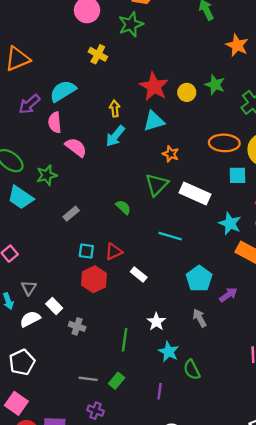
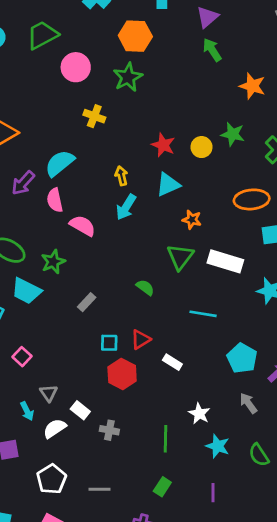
red star: (154, 87) -> (163, 145), size x0.7
green semicircle: (192, 370) -> (259, 455), moved
gray line: (88, 379) -> (99, 489), moved

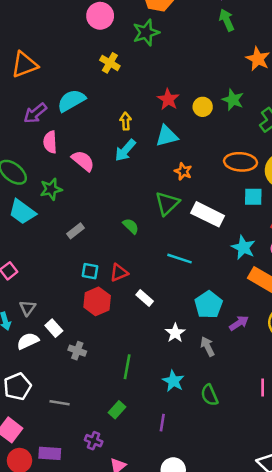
pink semicircle: (55, 200) -> (50, 142), moved
white star: (199, 414) -> (175, 333), moved

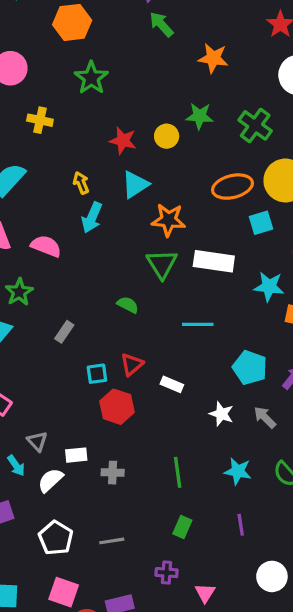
green star: (146, 33) -> (91, 78), moved
orange star: (183, 171) -> (168, 220), size x1.5
white rectangle: (54, 328) -> (76, 455), turned -36

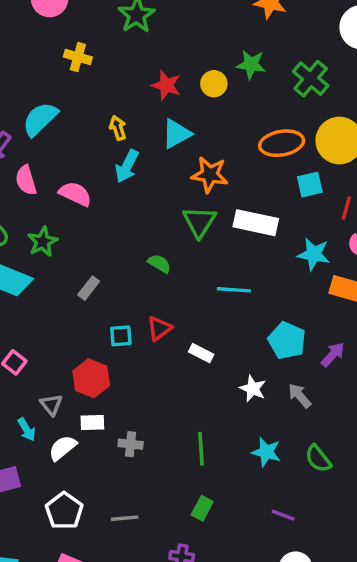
red hexagon: (117, 407) -> (91, 378), moved
purple line: (241, 525) -> (283, 515), moved, turned -65

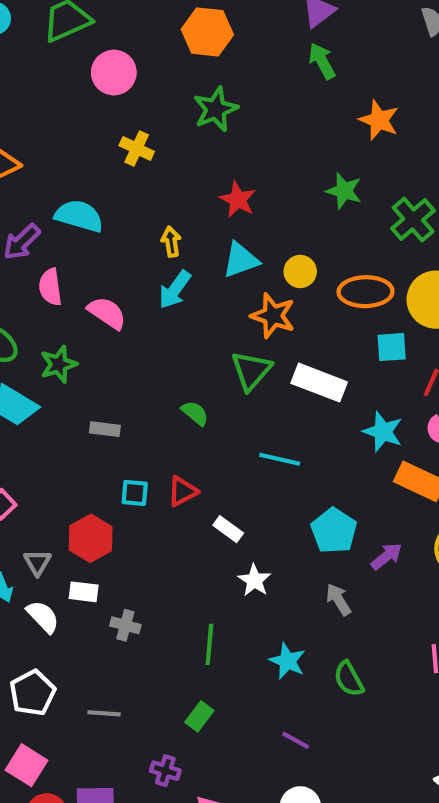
yellow circle: (214, 84) -> (300, 272), moved
cyan semicircle: (40, 119) -> (79, 216), turned 51
gray rectangle: (89, 288) -> (105, 429), turned 50
white star: (253, 389) -> (254, 580), moved
white semicircle: (63, 448) -> (43, 617), turned 76

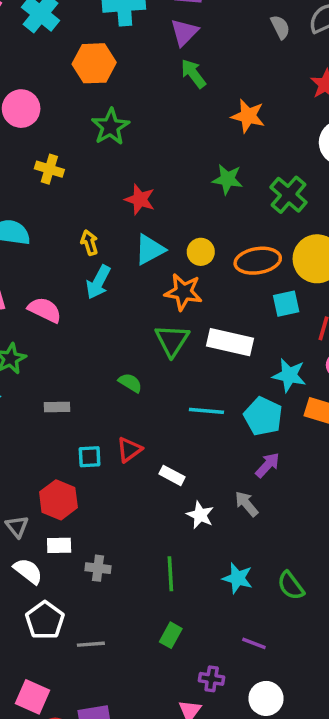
cyan pentagon: (334, 531) -> (263, 416), moved
purple arrow: (386, 556) -> (268, 465), moved
gray arrow: (339, 599) -> (246, 504), moved
white pentagon: (32, 693) -> (45, 620), moved
purple cross: (165, 771) -> (212, 679), moved

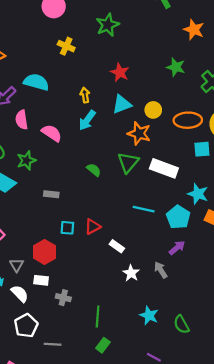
green semicircle: (130, 383) -> (94, 170), moved
green line: (170, 574) -> (98, 317), moved

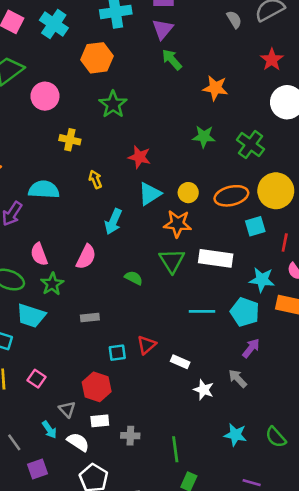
yellow arrow: (85, 95) -> (95, 179), moved
pink semicircle: (22, 120) -> (39, 254), moved
pink semicircle: (52, 133) -> (86, 257), moved, turned 95

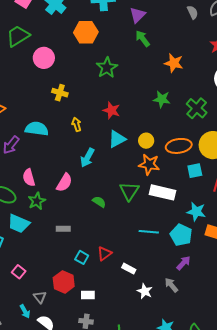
green star: (113, 104) -> (107, 68), moved
orange star: (178, 224) -> (149, 164), moved
cyan square: (117, 353) -> (82, 257), turned 32
white rectangle: (100, 421) -> (88, 295), moved

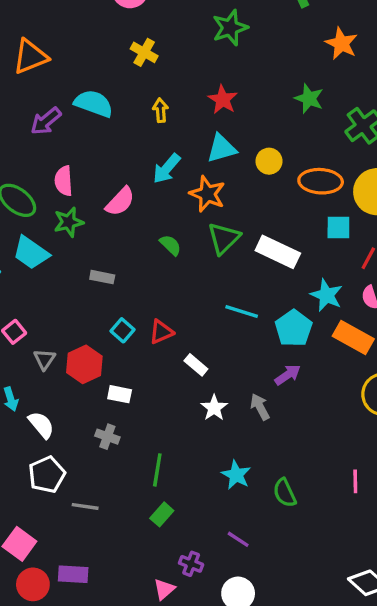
orange star: (149, 164) -> (207, 194), moved
gray triangle: (40, 297) -> (44, 359), moved

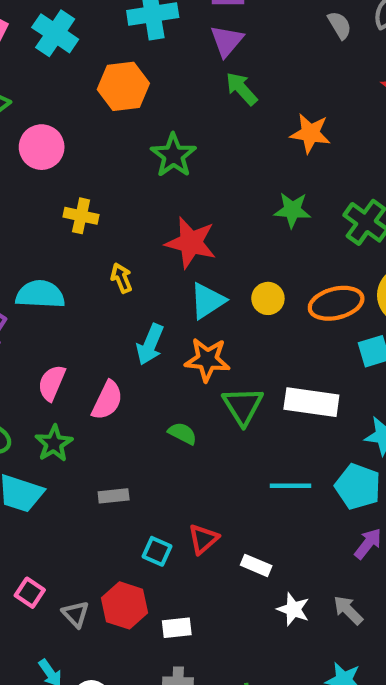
red star: (223, 100) -> (191, 243), size x1.4
pink semicircle: (64, 181) -> (52, 383), moved, turned 44
gray arrow: (260, 407) -> (348, 610), moved

